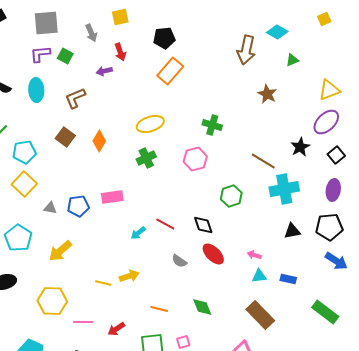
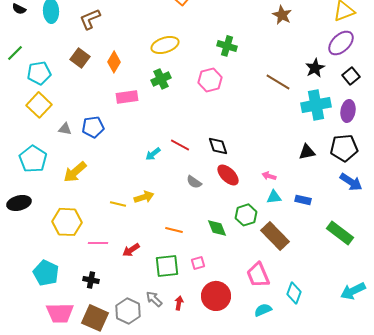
cyan cross: (284, 189) -> (316, 105), moved
green hexagon: (231, 196) -> (246, 215), moved
pink rectangle: (112, 197) -> (127, 97), moved

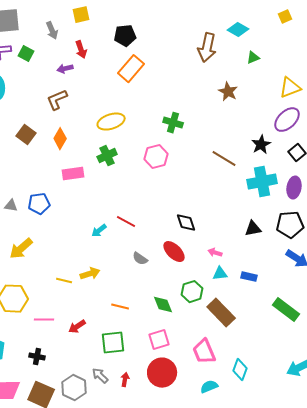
brown L-shape: (90, 19) -> (57, 100), moved
black diamond: (218, 146) -> (186, 223), moved
pink square: (198, 263) -> (159, 340), moved, size x1.5

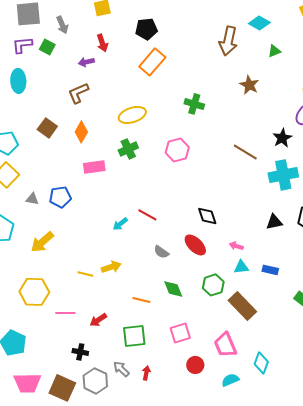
gray arrow: (52, 31) -> (62, 25), moved
green cross: (173, 123) -> (194, 104), moved
green diamond: (163, 305) -> (173, 289), moved
black cross: (37, 357) -> (80, 352), moved
red circle: (162, 373) -> (195, 365), moved, size x0.6

